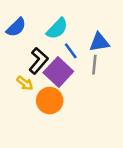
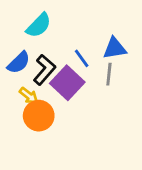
blue semicircle: (16, 27) -> (19, 63), moved
cyan semicircle: (57, 29) -> (39, 25), moved
orange circle: (50, 101) -> (39, 116), moved

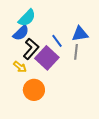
blue semicircle: (19, 63) -> (21, 33), moved
orange circle: (39, 116) -> (34, 90), moved

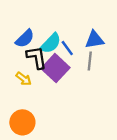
cyan semicircle: (27, 18) -> (51, 43), moved
black L-shape: (31, 49) -> (37, 57), turned -50
orange circle: (34, 90) -> (22, 122), moved

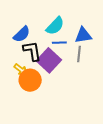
cyan semicircle: (51, 43) -> (55, 26), moved
blue line: (67, 48) -> (59, 43), turned -56
orange circle: (22, 122) -> (30, 80), moved

